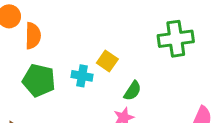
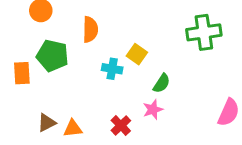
orange semicircle: (33, 36) -> (90, 29), moved
green pentagon: (39, 80) -> (52, 56), moved

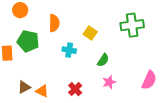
yellow square: (137, 54) -> (90, 33), moved
pink star: (153, 110) -> (109, 82), moved
orange triangle: (73, 128) -> (42, 91), turned 32

